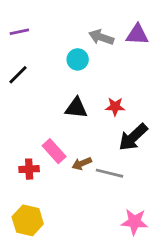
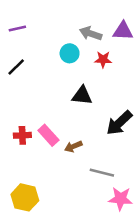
red star: (115, 107) -> (103, 60), moved
black triangle: (76, 108) -> (82, 96), moved
red cross: (29, 169) -> (22, 135), moved
gray line: (110, 173) -> (102, 173), moved

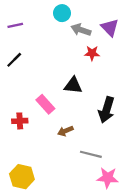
purple triangle: (123, 31) -> (110, 28), turned 42
cyan circle: (70, 53) -> (62, 13), moved
black arrow: (119, 123) -> (106, 110), turned -30
pink rectangle: (48, 135) -> (45, 104), moved

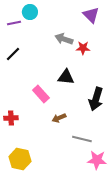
cyan circle: (62, 13) -> (30, 12), moved
purple triangle: (110, 28) -> (91, 15), moved
gray arrow: (81, 30) -> (64, 39), moved
red cross: (20, 121) -> (11, 118), moved

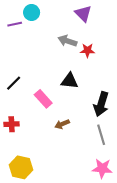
purple triangle: (91, 15) -> (83, 14), moved
black line: (13, 54) -> (14, 83), moved
gray line: (82, 139) -> (101, 135), moved, turned 60

